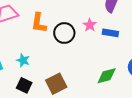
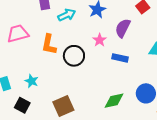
pink star: (90, 25) -> (100, 40), moved
black square: (24, 85) -> (22, 105), moved

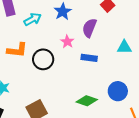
orange L-shape: (49, 44) -> (17, 50), turned -90
green diamond: (114, 101) -> (87, 101), turned 35

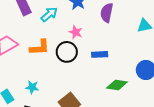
pink star: (67, 42) -> (76, 32), moved
blue rectangle: (89, 58) -> (100, 54), moved

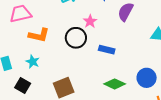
orange L-shape: (40, 47) -> (39, 35), moved

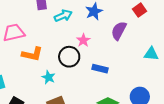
cyan star: (33, 62) -> (48, 77), moved

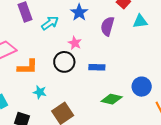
cyan triangle: (151, 54) -> (140, 21), moved
cyan star: (48, 77) -> (40, 92), moved

